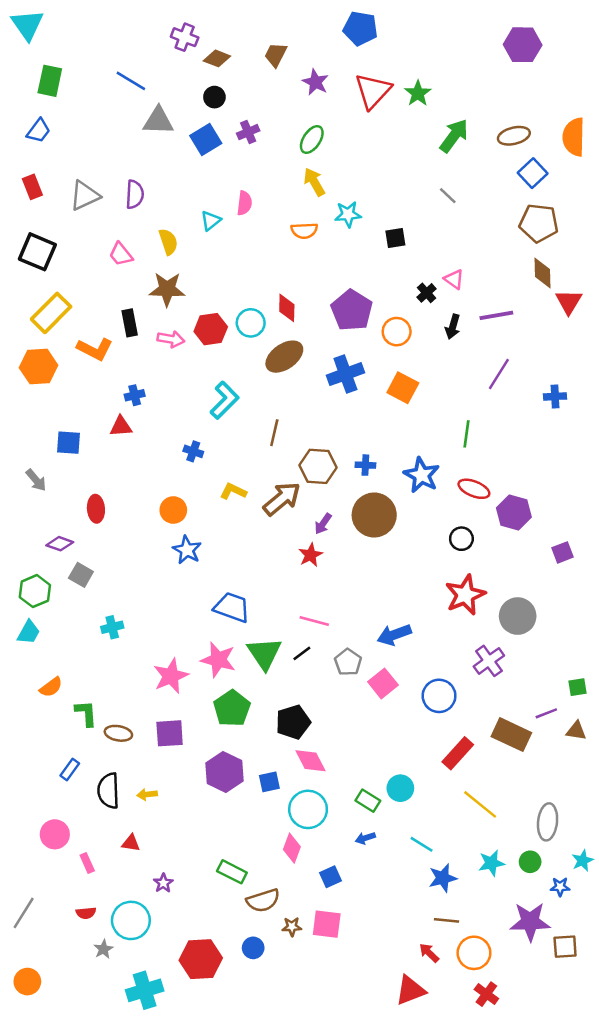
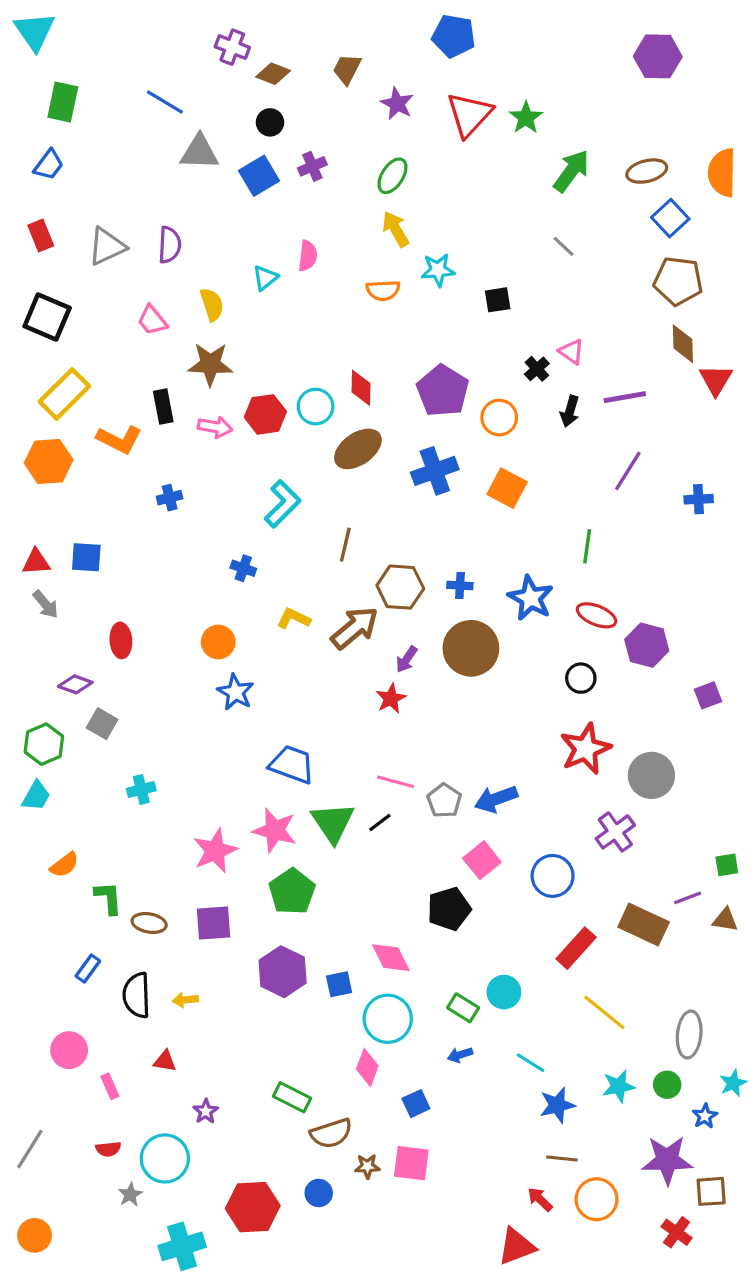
red triangle: (121, 426) -> (36, 562), moved
gray pentagon: (348, 662) -> (444, 801), moved
black pentagon: (293, 722) -> (449, 909), moved
blue star: (560, 887) -> (705, 1116), turned -30
red cross: (486, 994) -> (677, 1232), moved

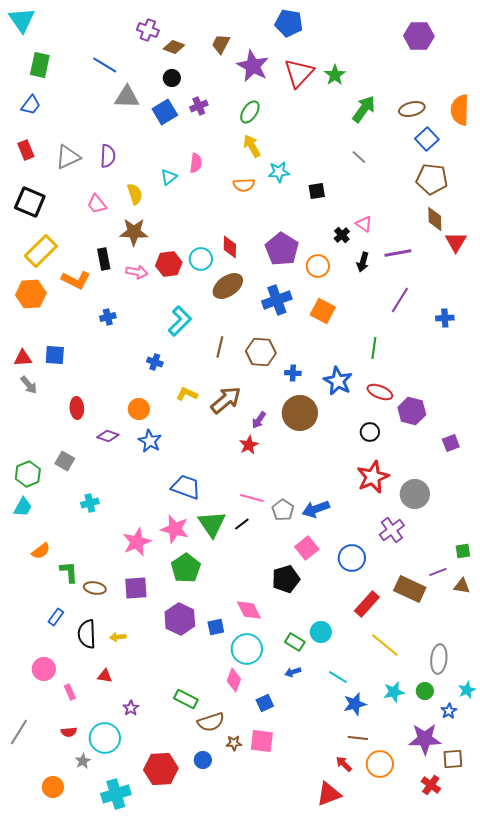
purple star: (397, 104) -> (253, 66), size x1.5
brown hexagon: (400, 587) -> (261, 352), moved
purple diamond: (75, 684) -> (108, 436), moved
orange circle: (35, 1235) -> (53, 787), moved

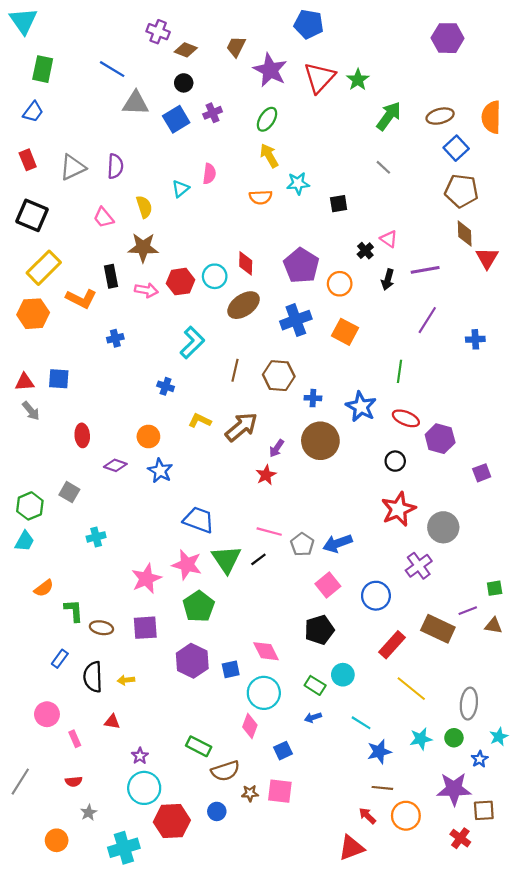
black pentagon: (286, 579) -> (319, 630), moved
cyan circle: (105, 738) -> (144, 788), moved

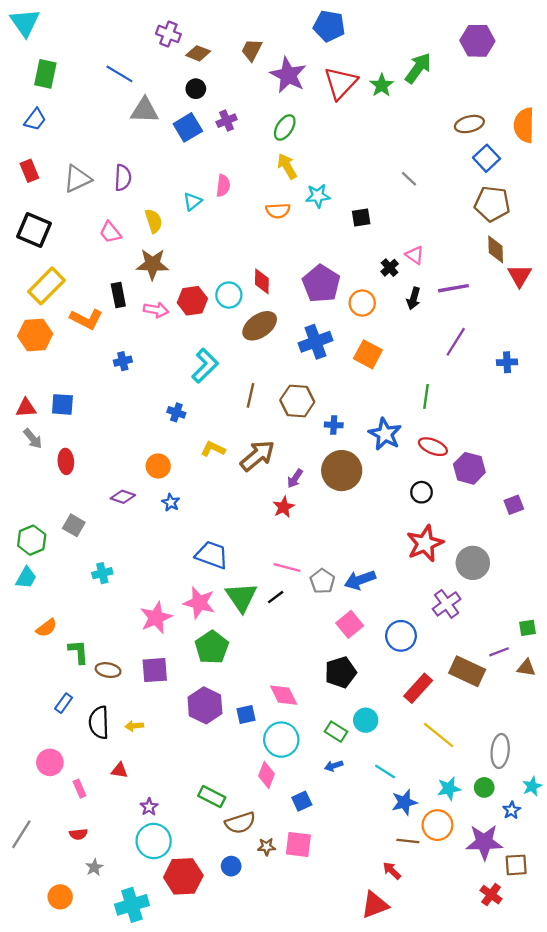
green arrow: (389, 116) -> (418, 68), moved
red ellipse: (82, 435) -> (66, 461), moved
blue star: (160, 471) -> (171, 502), size x0.7
orange circle: (406, 816) -> (437, 825), moved

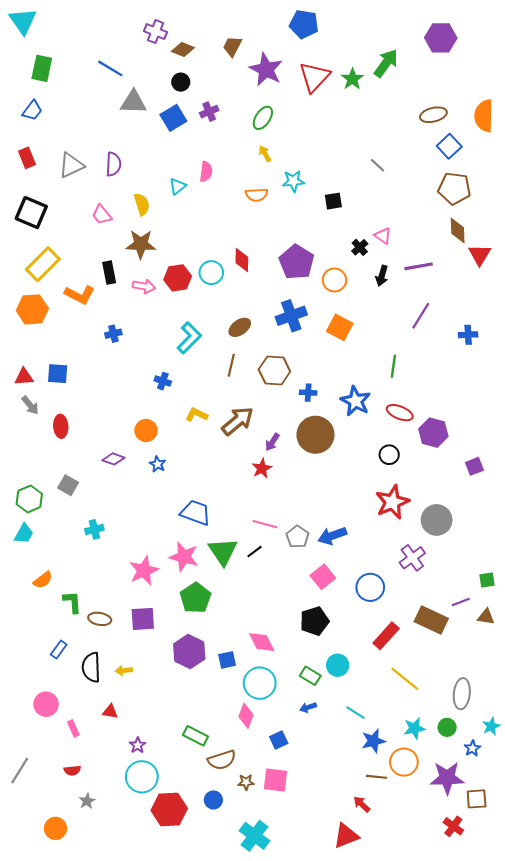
yellow arrow: (287, 166) -> (265, 154), size x0.7
brown ellipse: (260, 326) -> (240, 327), moved, size x0.7
cyan cross: (132, 905) -> (254, 836), moved, turned -36

